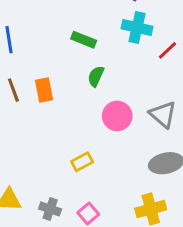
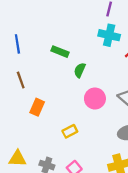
green rectangle: (84, 40) -> (60, 52), moved
orange rectangle: (44, 90) -> (37, 107), moved, turned 35

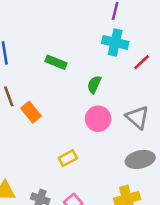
green semicircle: (80, 70) -> (94, 85), moved
orange rectangle: (37, 107) -> (31, 112), moved, turned -63

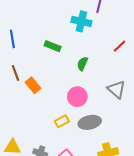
cyan cross: (115, 42) -> (81, 21), moved
pink circle: (98, 119) -> (77, 97), moved
gray ellipse: (140, 159) -> (90, 122), moved

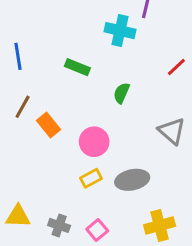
brown line: (16, 73) -> (23, 107), turned 49
pink circle: (77, 97) -> (94, 142), moved

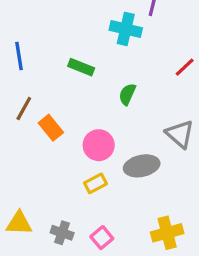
gray ellipse: (132, 180) -> (142, 166), moved

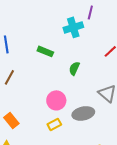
cyan cross: (126, 29) -> (73, 27), turned -30
orange rectangle: (51, 128) -> (11, 120), moved

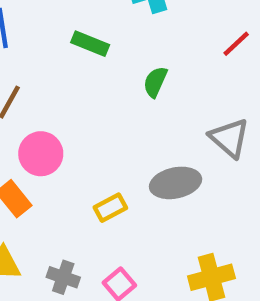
pink circle: (56, 100) -> (41, 154), moved

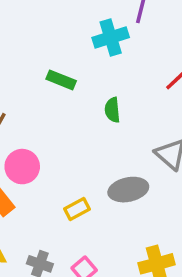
green semicircle: (155, 82) -> (112, 110), turned -30

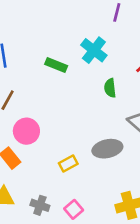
cyan cross: (111, 37) -> (94, 50), moved, turned -35
green semicircle: (112, 110) -> (110, 88), moved

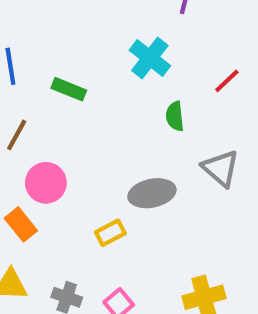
green rectangle: (56, 65) -> (69, 89), moved
gray ellipse: (107, 149) -> (152, 193), moved

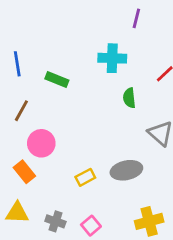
cyan cross: (150, 58) -> (112, 58), turned -36
gray ellipse: (152, 193) -> (126, 170), moved

